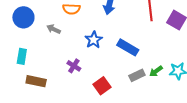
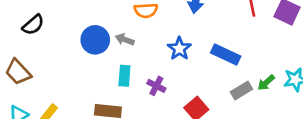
blue circle: (23, 17) -> (95, 40), moved
cyan rectangle: (22, 56) -> (124, 76), moved

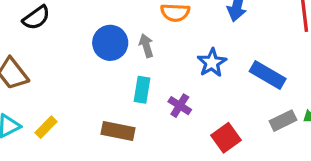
gray arrow: (125, 39) -> (146, 46), turned 48

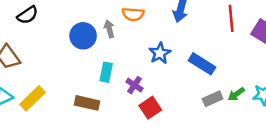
gray arrow: (146, 46) -> (109, 29), moved
yellow rectangle: (46, 127) -> (32, 98), size x1.5
red square: (226, 138) -> (150, 108), moved

